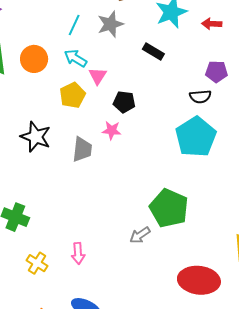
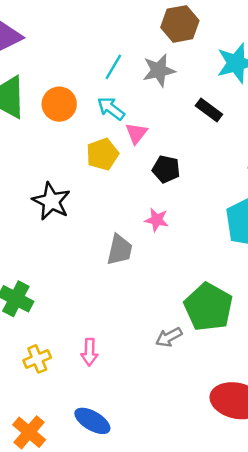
pink star: (112, 130) -> (157, 220), moved
gray trapezoid: (82, 149) -> (120, 250), moved
yellow cross: (37, 263) -> (37, 359), turned 30

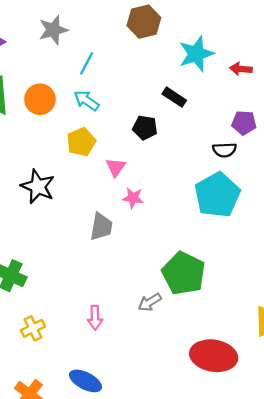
gray star: (159, 70) -> (53, 30), moved
pink triangle: (136, 133) -> (116, 167), moved
black pentagon: (166, 169) -> (145, 128), moved
pink arrow: (89, 352) -> (95, 318), moved

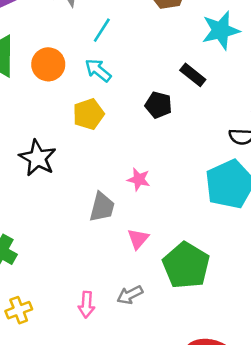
pink triangle: (116, 167) -> (138, 239), moved
gray arrow: (150, 302) -> (130, 295), moved

